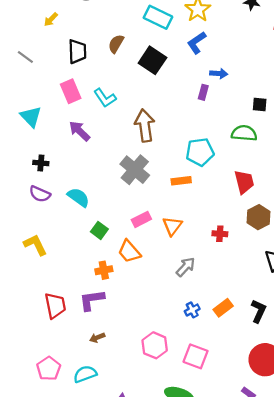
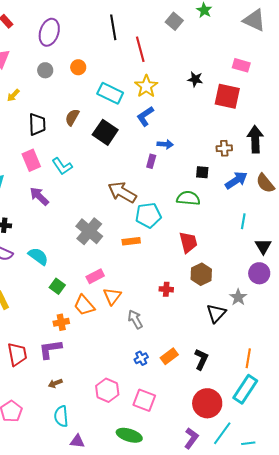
brown arrow: (145, 125) -> (122, 192), moved, turned -52
orange triangle: (172, 226) -> (112, 296), moved
gray arrow: (186, 267) -> (135, 319), turned -72
cyan semicircle: (85, 374) -> (61, 416), moved, turned -75

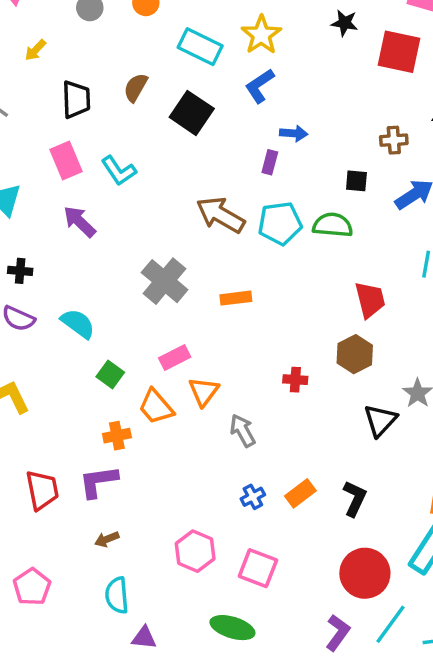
cyan pentagon: (148, 215) -> (280, 223), moved
red trapezoid: (188, 242) -> (370, 300), moved

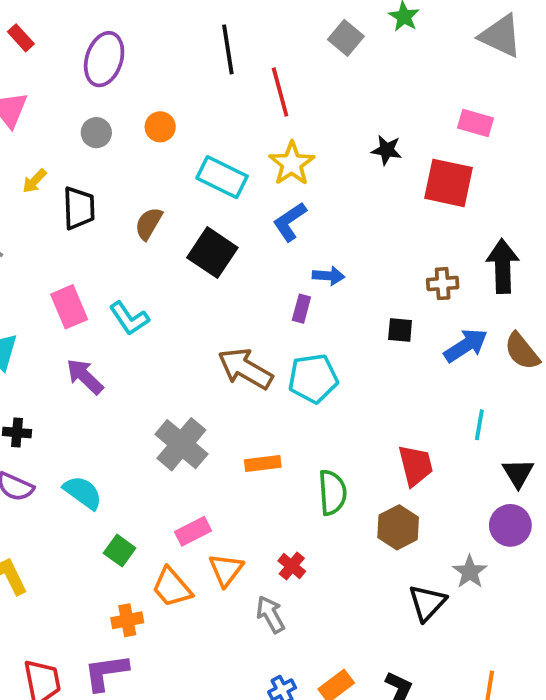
black trapezoid: (76, 99) -> (79, 208), moved
green semicircle: (333, 225) -> (332, 492), moved, turned 81
red cross: (295, 380) -> (292, 566), moved, turned 35

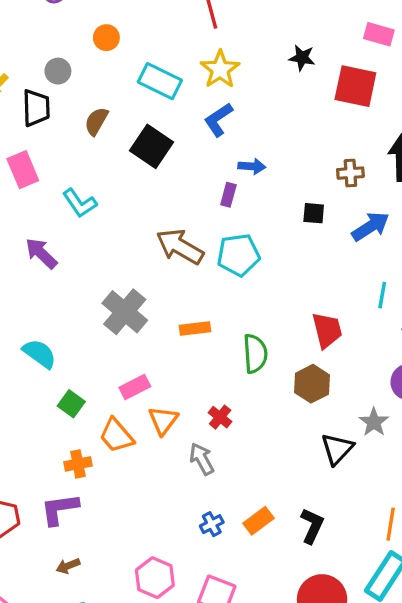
gray circle: (96, 133) -> (58, 71), moved
pink rectangle: (69, 307) -> (23, 170), moved

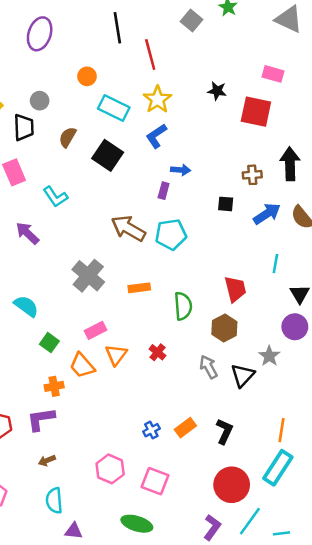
orange circle: (106, 38) -> (87, 76), moved
gray arrow: (202, 459) -> (209, 367), moved

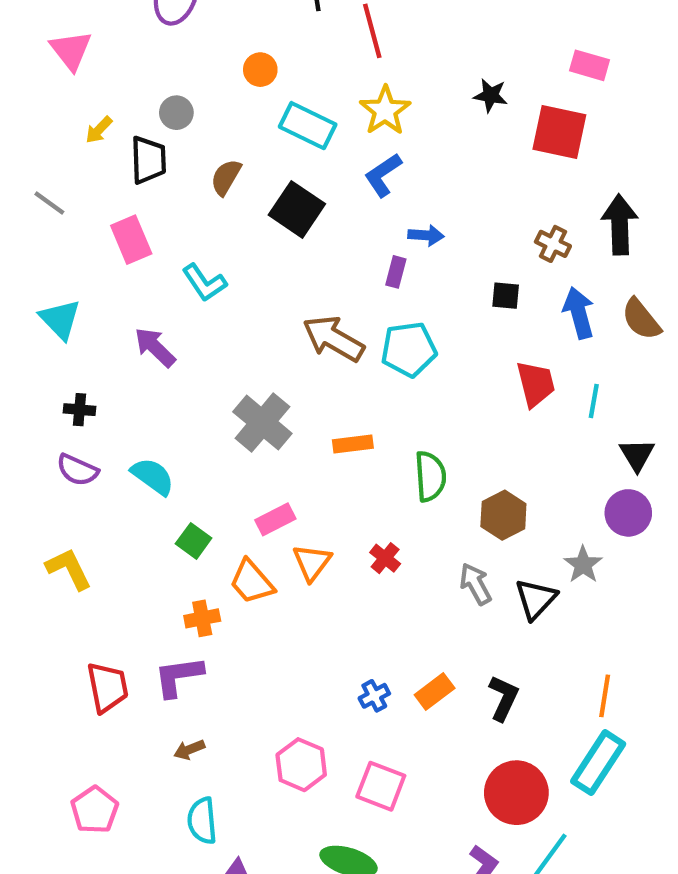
brown cross: (252, 175) -> (553, 244), turned 30
blue arrow: (267, 214) -> (579, 313), turned -72
red trapezoid: (235, 289) -> (536, 384), moved

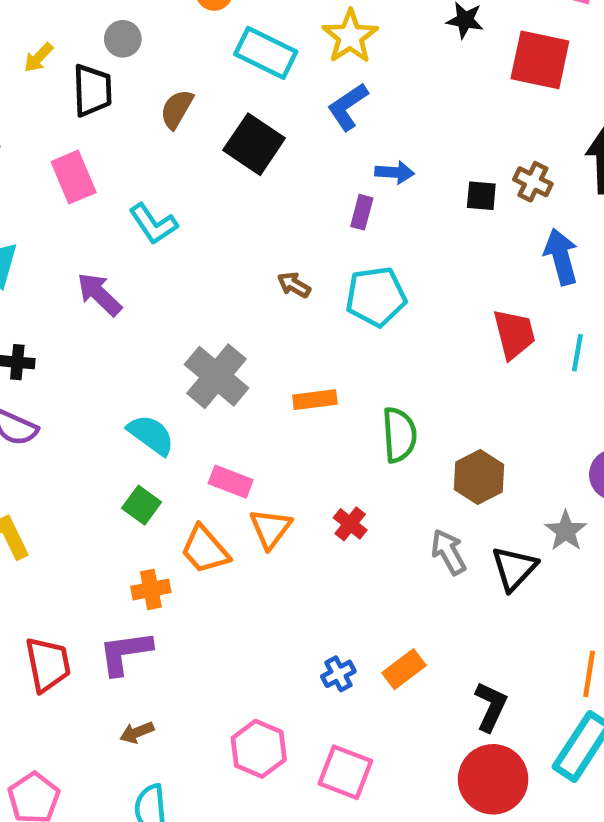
black square: (506, 296) -> (481, 196), moved
brown arrow: (333, 339) -> (294, 285), size x0.5
cyan semicircle: (153, 476) -> (151, 435), moved
pink rectangle: (275, 519) -> (231, 482), turned 48
black L-shape: (503, 698) -> (491, 707), moved

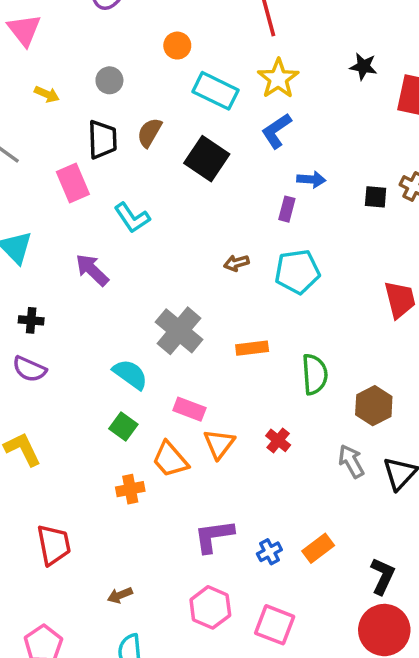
yellow arrow: (38, 58) -> (47, 94), turned -110
black trapezoid: (92, 90) -> (102, 139), moved
brown arrow: (294, 285) -> (236, 263), turned -45
purple L-shape: (125, 653) -> (214, 536), moved

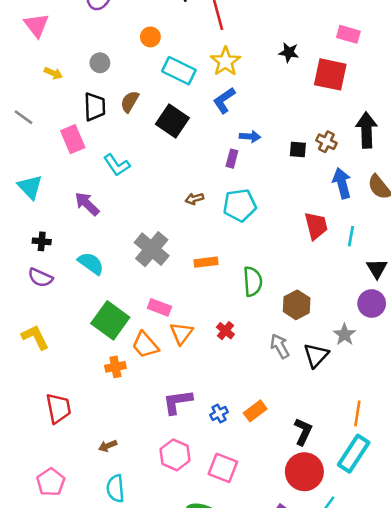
cyan semicircle: (130, 374) -> (91, 263), moved
green square: (123, 426) -> (110, 320), size x1.8

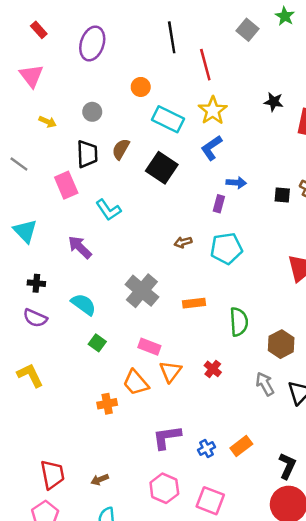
green square: (110, 320) -> (97, 343), moved, size x0.5
red trapezoid: (59, 408) -> (52, 475), moved

